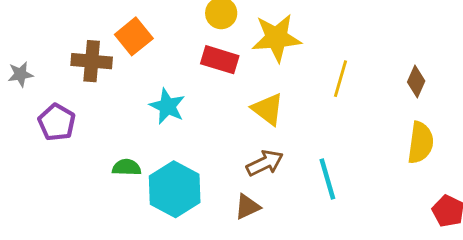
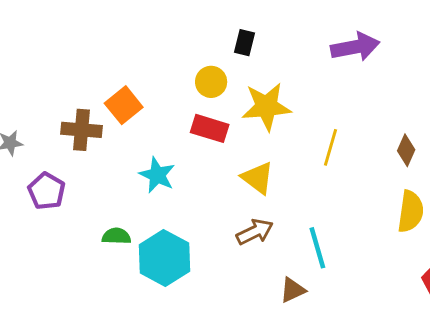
brown triangle: (247, 207) -> (293, 290), moved

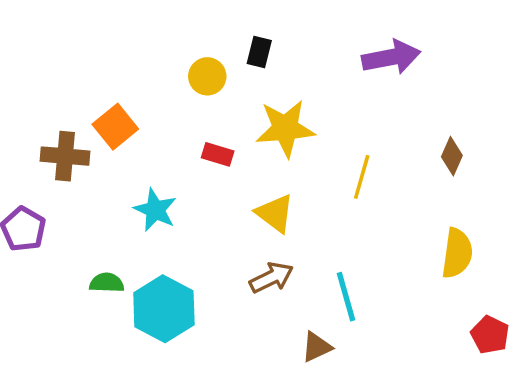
yellow circle: (211, 82) -> (207, 76), moved
red rectangle: (210, 128) -> (218, 154), size x0.7
brown diamond: (406, 150) -> (452, 156), moved

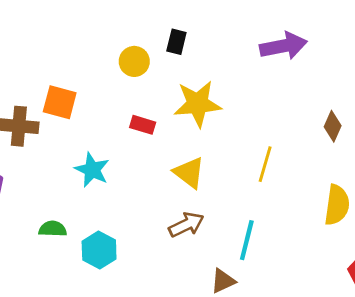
orange square: (115, 127) -> (60, 102), turned -36
yellow line: (362, 177) -> (265, 164), moved
cyan line: (346, 297) -> (247, 240), turned 30
cyan hexagon: (164, 309) -> (99, 250), size x0.7

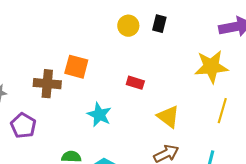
yellow circle: (134, 61) -> (128, 26), moved
yellow star: (198, 104) -> (211, 67), moved

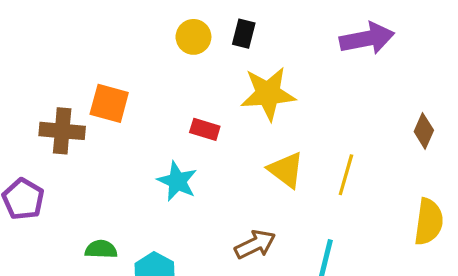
yellow star: (211, 67) -> (268, 94), moved
cyan star: (99, 115) -> (177, 181), moved
yellow triangle: (168, 117) -> (286, 170), moved

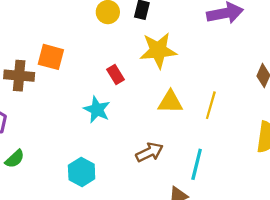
red rectangle: (205, 129) -> (115, 74), turned 42
yellow triangle: (286, 170) -> (170, 102), turned -36
green semicircle: (101, 249) -> (15, 159), moved, turned 135

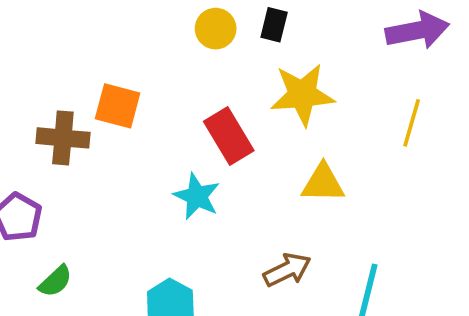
red rectangle: (115, 74) -> (229, 136), size x1.6
yellow line: (211, 105) -> (412, 123), moved

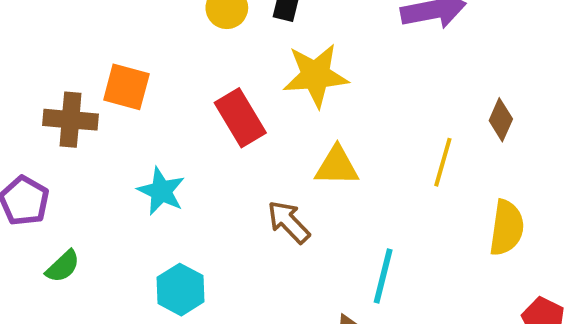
yellow line: (412, 123) -> (443, 162), moved
cyan star: (197, 196) -> (161, 191), moved
brown arrow: (287, 270) -> (289, 222), moved, turned -108

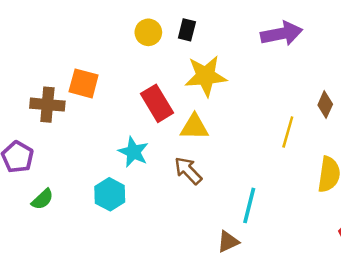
yellow triangle: (337, 166) -> (194, 127), moved
cyan star: (161, 191) -> (133, 152), moved
cyan hexagon: (180, 290) -> (110, 194), moved

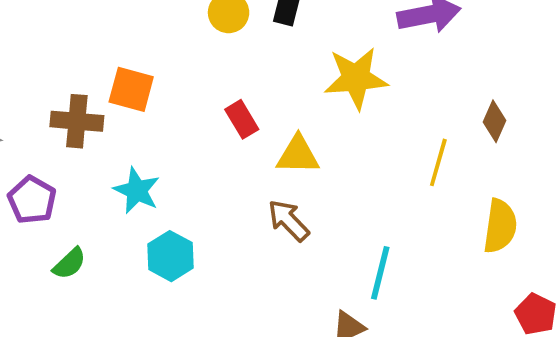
yellow star: (206, 76) -> (356, 78), moved
red rectangle: (157, 103) -> (242, 119), size x0.7
cyan star: (133, 152) -> (137, 191), moved

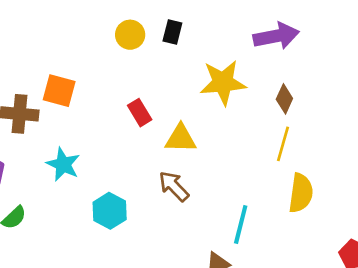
brown diamond: (494, 121) -> (284, 99), moved
yellow semicircle: (500, 226) -> (301, 193), moved
cyan hexagon: (170, 256) -> (110, 211), moved

